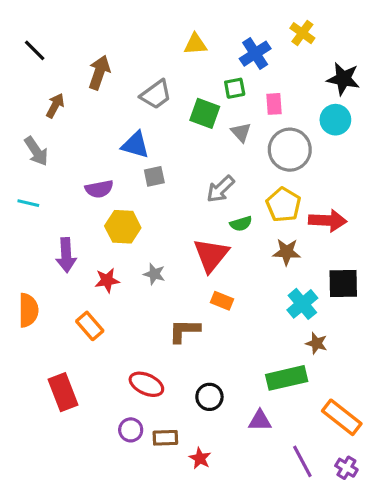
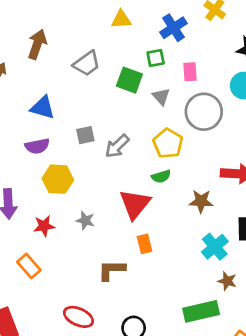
blue triangle: (135, 145) -> (43, 108), moved
gray arrow: (220, 189) -> (117, 146), moved
yellow pentagon: (283, 205) -> (168, 143), moved
orange rectangle: (222, 301) -> (145, 244), turned 54

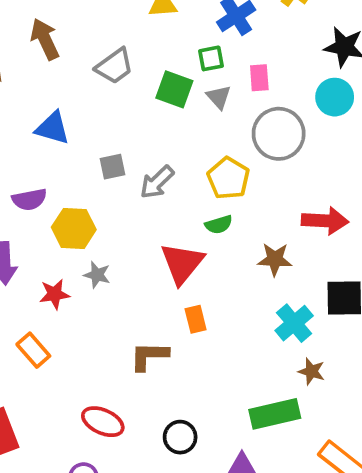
brown arrow: (37, 44) -> (45, 39), turned -44
gray triangle: (161, 97) -> (219, 97), moved
purple semicircle: (37, 146) -> (29, 199), moved
gray star: (85, 220) -> (97, 275), moved

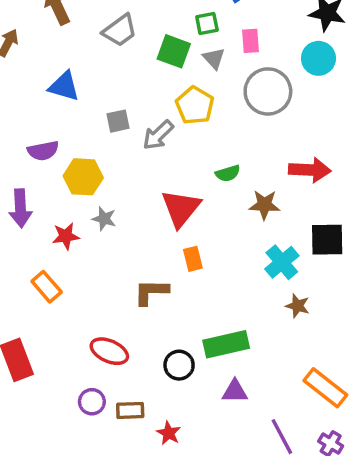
yellow pentagon: (228, 178) -> (195, 105), moved
green semicircle: (219, 225) -> (228, 173), moved
green rectangle: (275, 414) -> (226, 344), moved

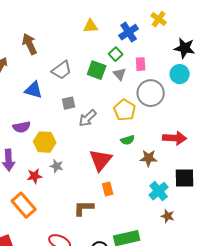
green square: (207, 23) -> (116, 54), turned -32
gray trapezoid: (120, 30) -> (62, 70), moved
yellow pentagon: (195, 105) -> (125, 110), moved
gray square: (118, 121) -> (69, 103), moved
orange rectangle: (47, 287) -> (24, 205), size x1.4

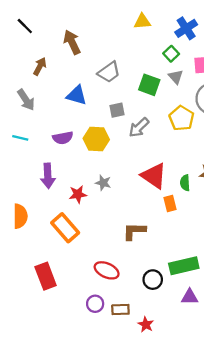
green square: (97, 70) -> (149, 85), moved
green semicircle: (128, 140) -> (185, 183), moved, turned 104
yellow hexagon: (45, 142) -> (96, 139), moved
red triangle: (101, 160) -> (154, 176), turned -35
orange rectangle: (108, 189) -> (170, 204), moved

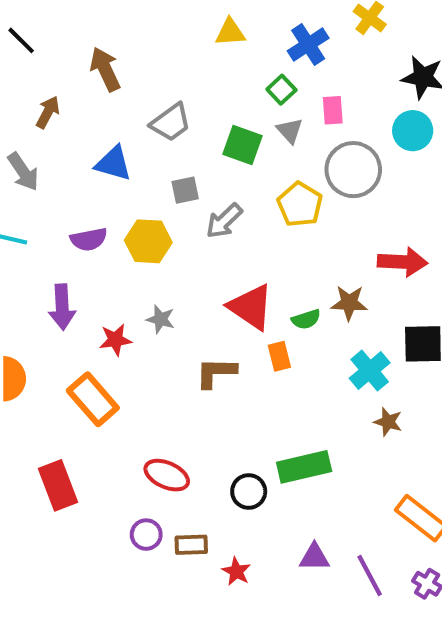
green semicircle: (185, 183) -> (306, 319), turned -105
brown L-shape: (134, 231) -> (216, 373), moved
purple triangle: (190, 297) -> (314, 557), moved

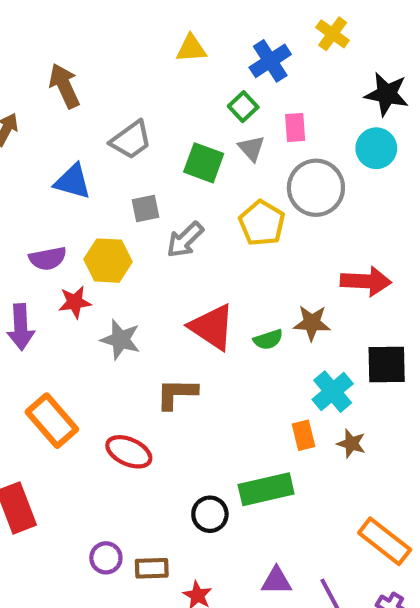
gray star: (161, 319) -> (121, 340), size x1.4
red star: (115, 340) -> (75, 302), moved
orange rectangle: (279, 356) -> (303, 435), moved
red ellipse: (167, 475) -> (129, 452), moved

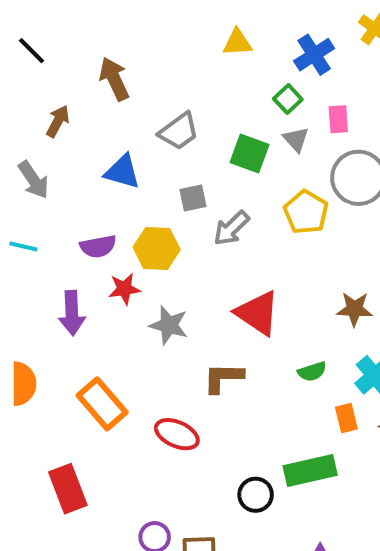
green semicircle: (268, 340) -> (312, 372), moved

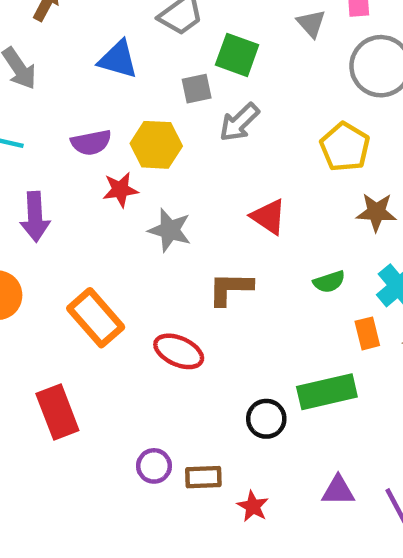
green square: (250, 154) -> (237, 55), moved
yellow pentagon: (306, 212) -> (345, 147), moved
purple arrow: (72, 313) -> (35, 217), moved
red triangle: (258, 313) -> (269, 217), size x0.7

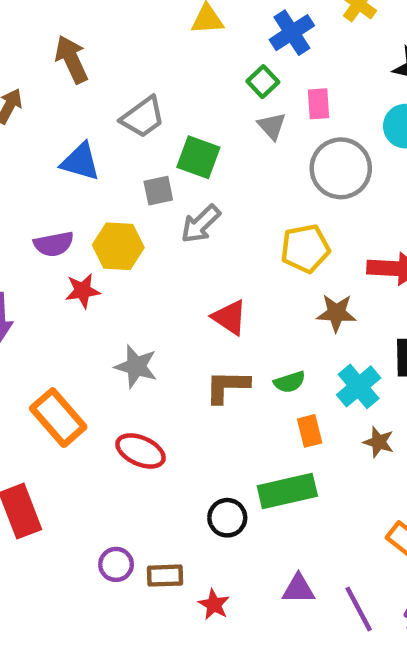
yellow pentagon: (345, 147) -> (305, 248), turned 30
gray star: (170, 230) -> (136, 366), moved
brown L-shape: (230, 288) -> (227, 386), moved
orange rectangle: (367, 333) -> (310, 431), moved

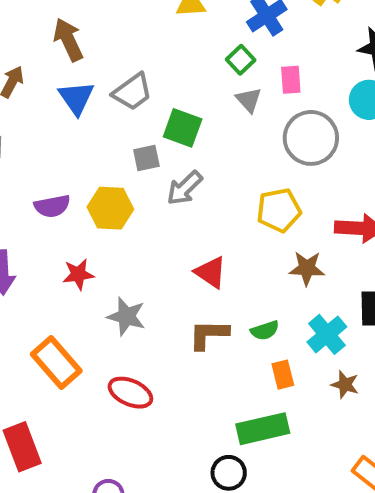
blue triangle: (80, 162) -> (76, 98), moved, turned 39
red star: (83, 291) -> (78, 274), moved
black circle: (227, 518) -> (229, 473), moved

